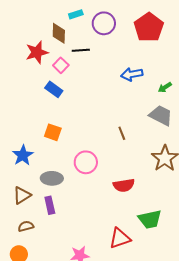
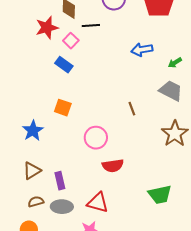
gray ellipse: (52, 178) -> (62, 207), moved
red semicircle: (124, 185) -> (113, 166), moved
red triangle: (120, 238) -> (98, 203), moved, turned 35

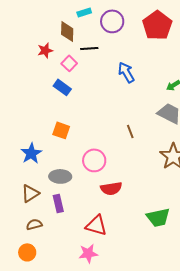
red star: (47, 28) -> (45, 50), size x0.7
blue arrow: (142, 50) -> (126, 72), moved, turned 70
gray ellipse: (62, 207) -> (60, 176), moved

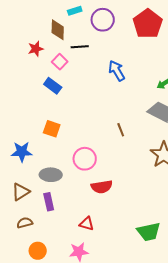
blue star: (31, 153) -> (22, 152), turned 30
green trapezoid: (158, 217) -> (149, 232), moved
red triangle: (96, 225) -> (87, 224), size x0.7
orange circle: (27, 252) -> (38, 251), moved

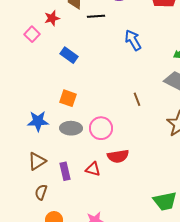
pink square: (60, 62) -> (32, 34), moved
gray ellipse: (51, 175) -> (71, 128), moved
brown semicircle: (25, 223) -> (41, 192), turned -56
red triangle: (87, 224) -> (93, 169), moved

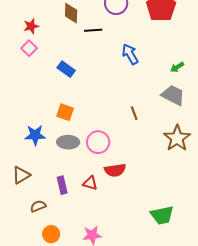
red star: (52, 18) -> (31, 26), moved
brown triangle: (37, 161) -> (21, 175), moved
brown semicircle: (41, 192) -> (38, 206), turned 49

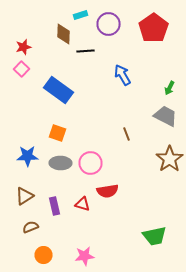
green arrow: (177, 67) -> (170, 88), turned -32
blue rectangle: (66, 69) -> (58, 90), size x1.6
brown triangle: (21, 175) -> (24, 196), moved

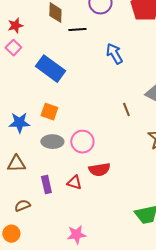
brown line: (126, 134) -> (126, 110), moved
blue star: (28, 156) -> (19, 123), moved
brown triangle: (24, 196) -> (16, 164), moved, turned 30
orange circle: (44, 255) -> (11, 234), moved

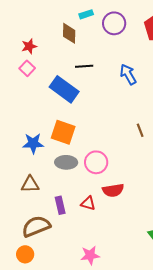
black line: (77, 30) -> (84, 66), moved
orange square: (49, 112) -> (63, 132), size x1.4
brown semicircle: (22, 206) -> (36, 226), size x1.8

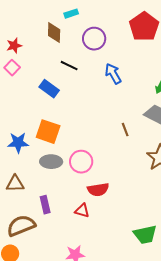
purple circle: (114, 23) -> (94, 39), moved
black line: (84, 66) -> (69, 66), turned 30
blue rectangle: (64, 89) -> (49, 89), size x0.7
red triangle: (88, 203) -> (82, 211), moved

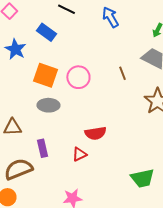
blue star: (18, 143) -> (15, 49), moved, turned 30
pink circle: (81, 162) -> (78, 77), moved
red triangle: (82, 211) -> (79, 154), turned -42

